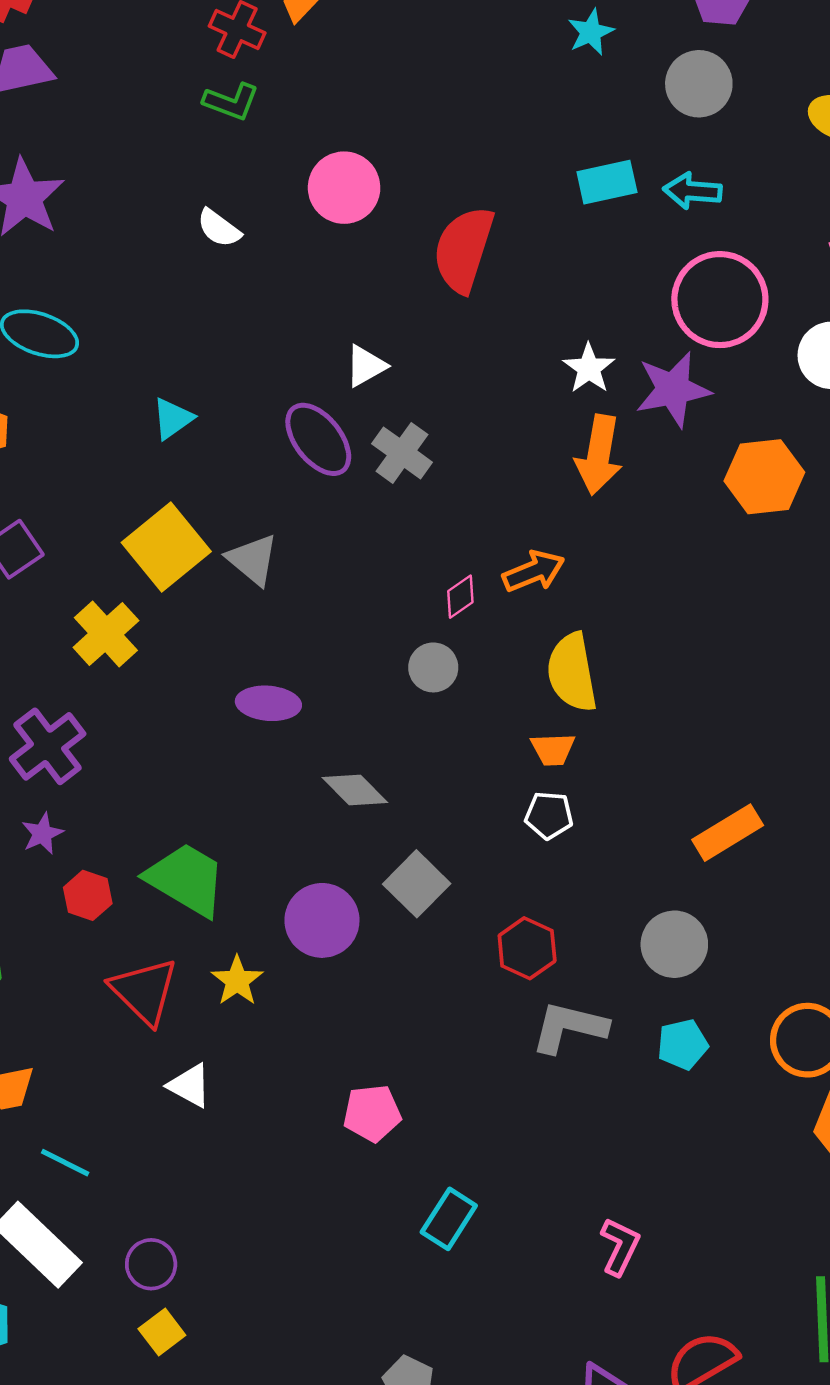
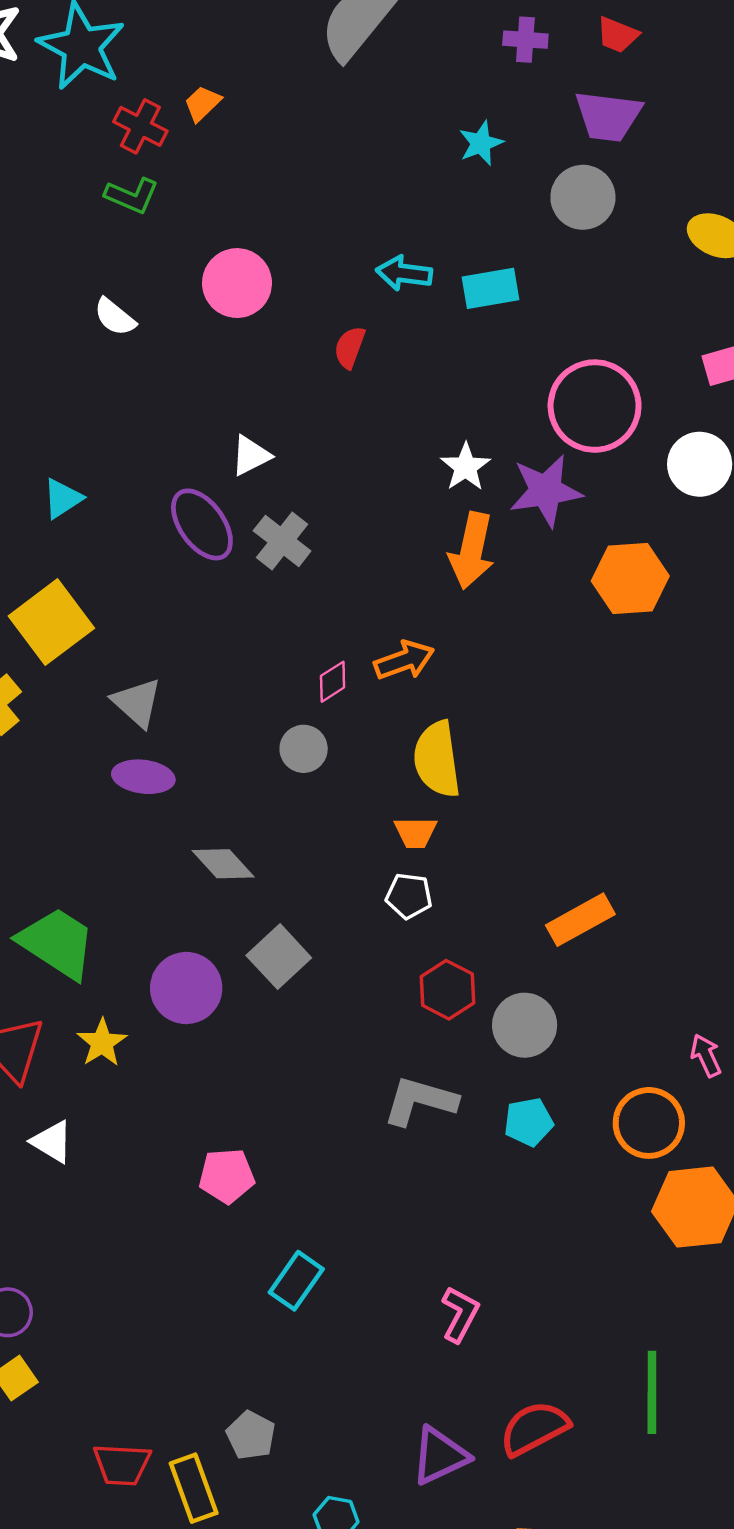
cyan arrow: (693, 191) -> (404, 273), moved
red semicircle: (464, 249) -> (350, 347), size x0.5
gray triangle: (253, 560) -> (137, 703), moved
red hexagon: (527, 948) -> (448, 990), moved

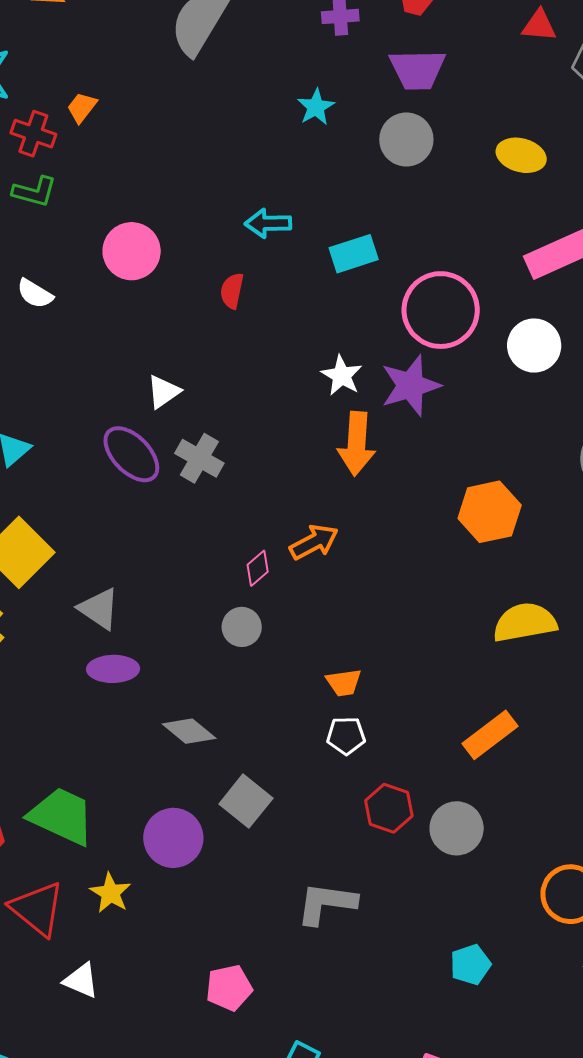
cyan rectangle: (490, 288) -> (354, 254), moved
orange hexagon: (630, 578) -> (490, 512), moved
yellow semicircle: (437, 759) -> (525, 622), moved, turned 96
gray L-shape: (420, 1101) -> (326, 903), moved
cyan pentagon: (529, 1122) -> (470, 965), moved

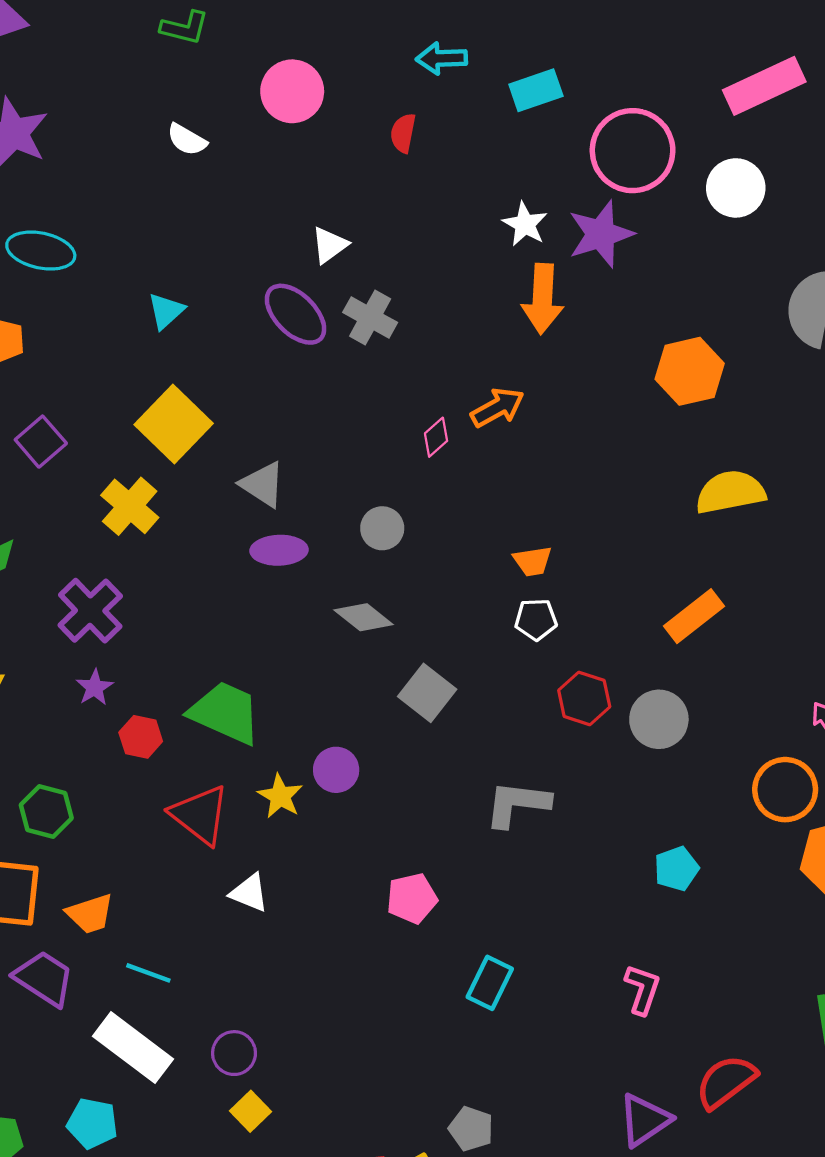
gray circle: (242, 627) -> (382, 528), moved
purple circle: (173, 838) -> (336, 770), moved, size x0.7

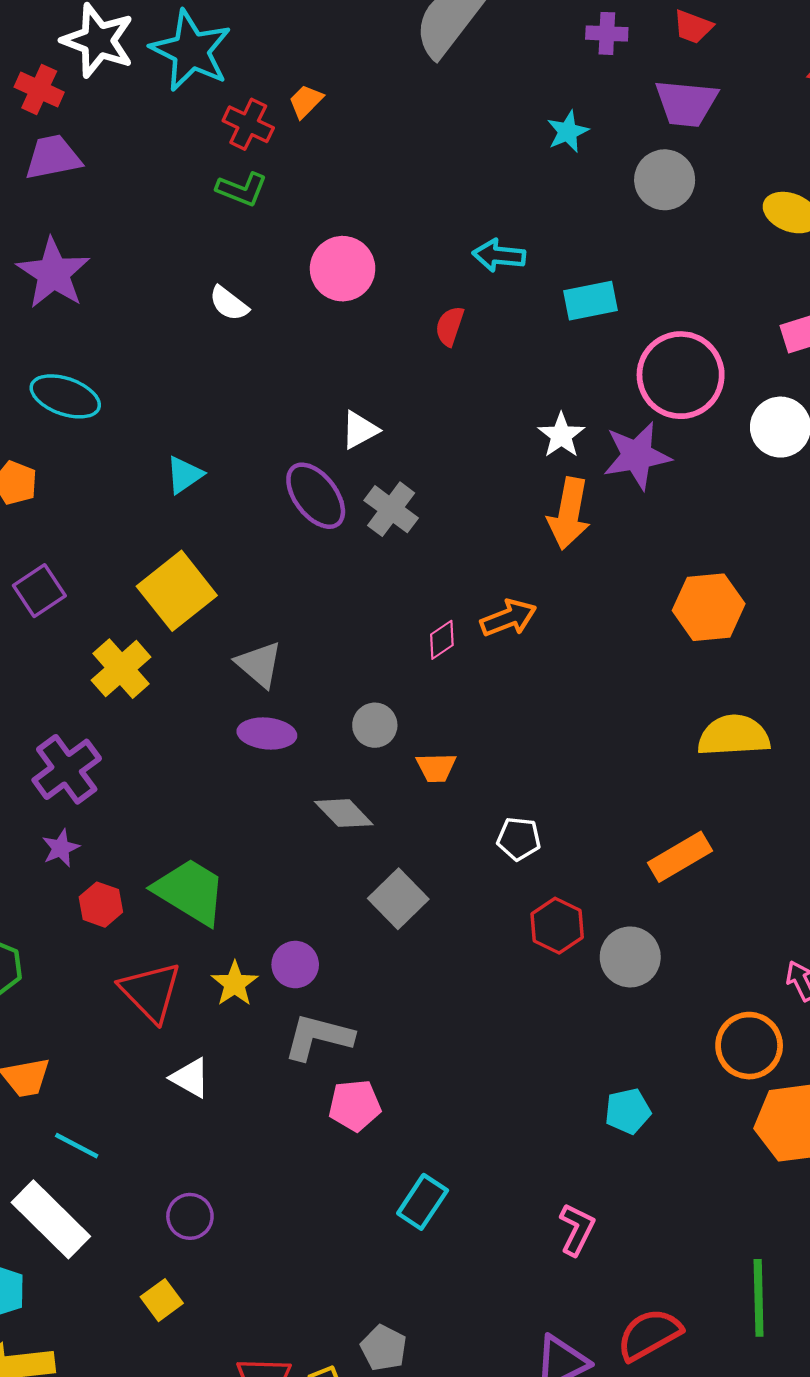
orange trapezoid: (533, 561) -> (436, 767), moved
gray L-shape: (517, 804) -> (318, 1037), moved
purple circle: (234, 1053) -> (190, 1216), moved

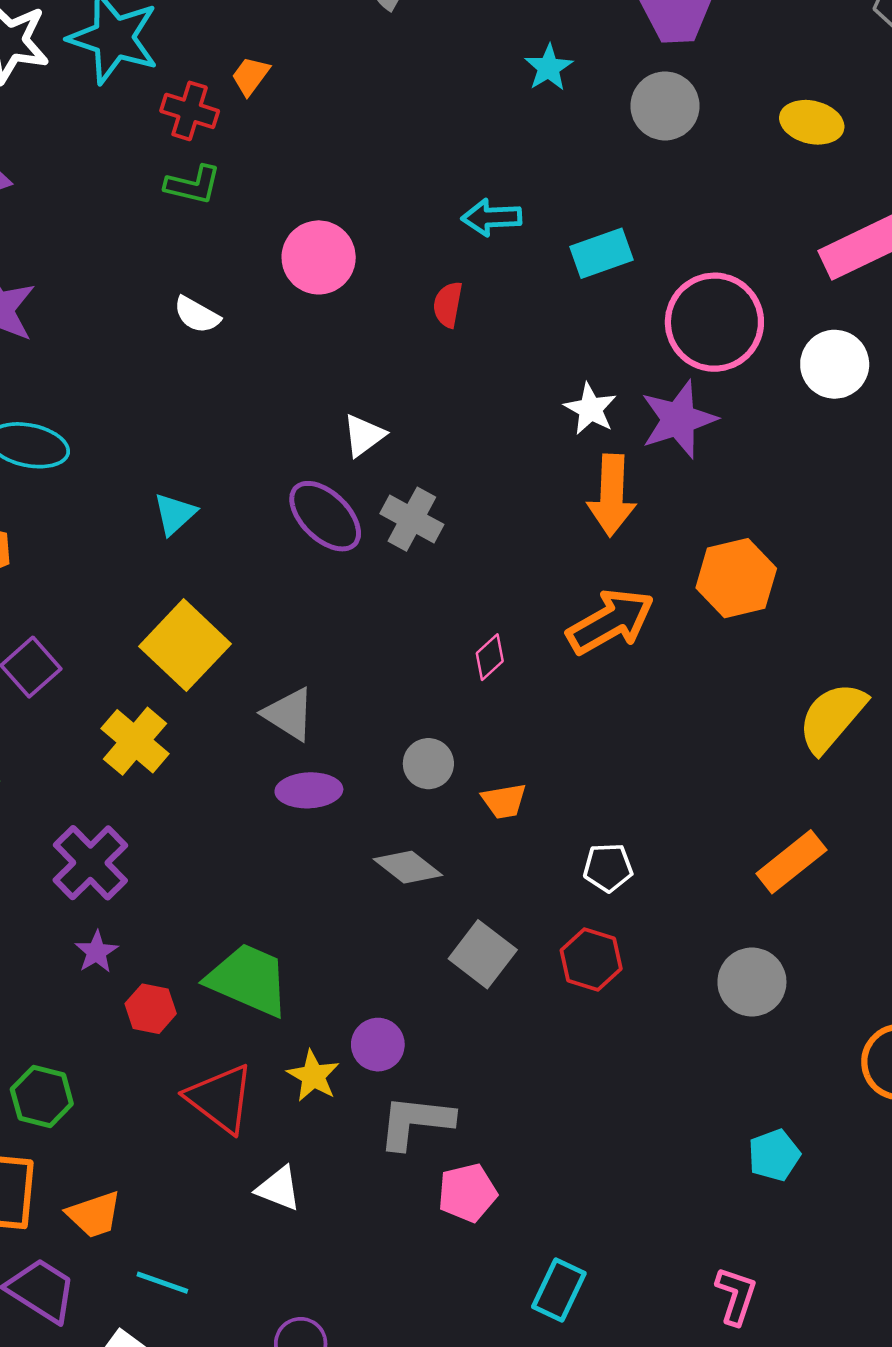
orange hexagon: (709, 607) -> (736, 578), moved
orange arrow: (508, 618) -> (610, 621), moved, size x1.4
yellow semicircle: (734, 736) -> (832, 717), turned -38
red hexagon: (557, 926) -> (591, 959), moved

